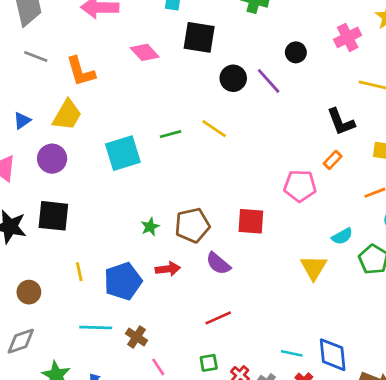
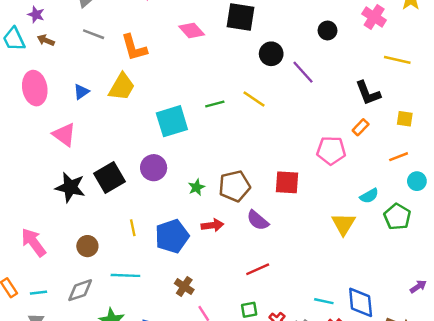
pink cross: (348, 37) -> (374, 17), turned -30
purple line: (269, 81) -> (303, 72), moved
purple circle: (52, 159) -> (154, 168), moved
black square: (53, 216) -> (109, 177), turned -36
cyan line: (96, 327) -> (125, 275), moved

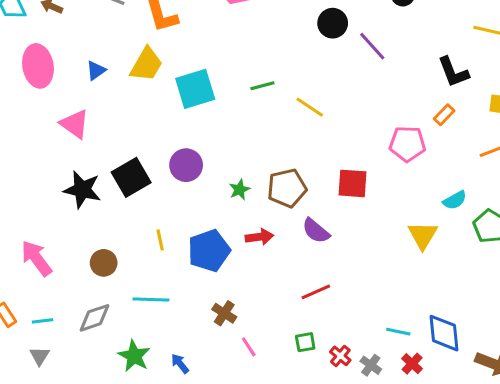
yellow line: (254, 99) -> (310, 107), moved
cyan square: (172, 121) -> (195, 89), moved

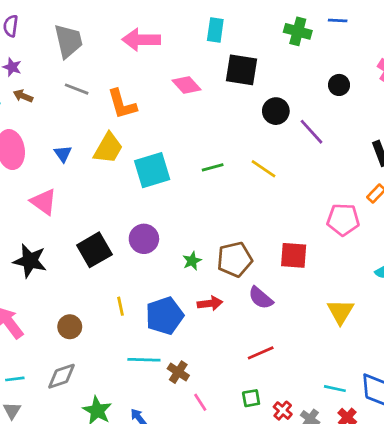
blue triangle: (96, 70) -> (63, 154), turned -30
yellow line: (310, 107) -> (263, 169), moved
black star: (82, 190) -> (30, 261), moved
yellow triangle: (423, 235) -> (340, 312), moved
cyan line: (151, 299) -> (144, 360), moved

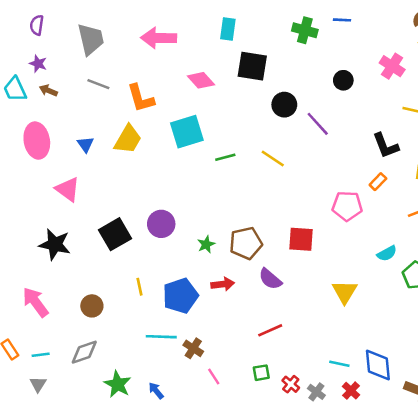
cyan square: (152, 170) -> (187, 132), moved

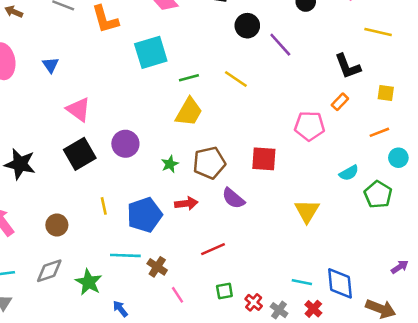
yellow trapezoid: (128, 139) -> (189, 112), moved
pink triangle: (68, 189) -> (78, 109), moved
red line: (270, 330) -> (213, 249), moved
green star: (118, 384) -> (89, 282), moved

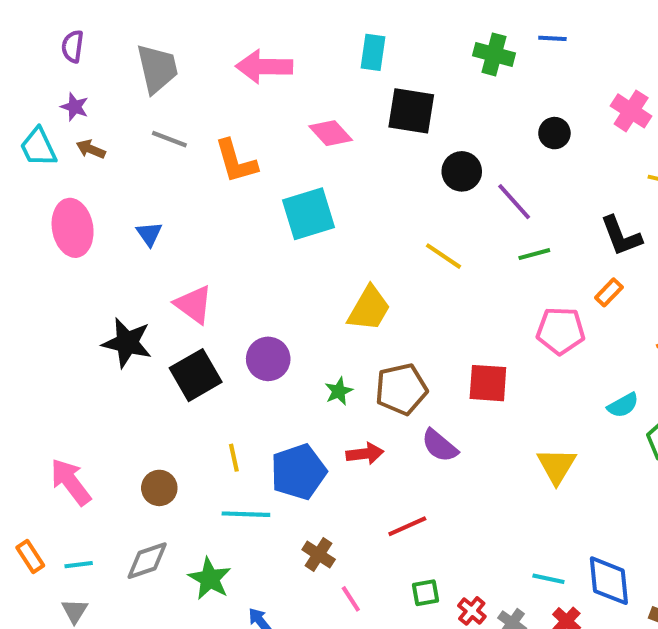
green line: (189, 78) -> (534, 254), moved
black star: (20, 164) -> (127, 343), moved
cyan line: (125, 255) -> (246, 514), moved

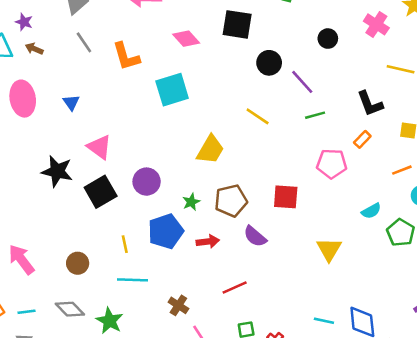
gray line: (169, 139) -> (84, 42), turned 35
blue pentagon: (298, 472) -> (166, 231), moved
gray diamond: (147, 561) -> (70, 309), turned 64

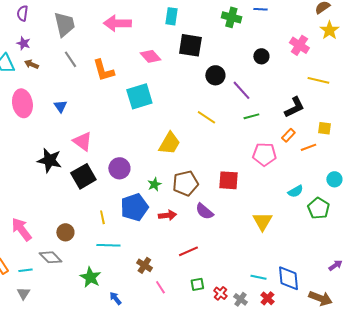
black L-shape: (370, 104) -> (294, 107), turned -95
orange line: (402, 170) -> (308, 147), moved
gray diamond: (70, 309) -> (50, 257), moved

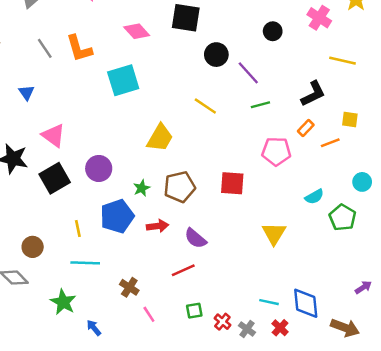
gray line: (70, 59) -> (45, 48), moved
purple semicircle: (204, 211) -> (195, 238), moved

